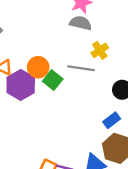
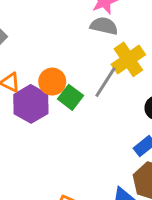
yellow cross: (100, 50) -> (128, 59), size x1.5
gray line: (81, 68) -> (106, 82), turned -65

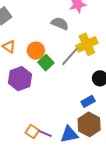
gray semicircle: (104, 26) -> (60, 23), moved
purple hexagon: (31, 104) -> (20, 79), moved

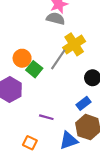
gray semicircle: (60, 23) -> (56, 19), moved
purple line: (45, 134) -> (46, 117), moved

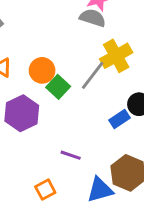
blue rectangle: (84, 103) -> (120, 119), moved
orange square: (30, 143) -> (45, 190), turned 32

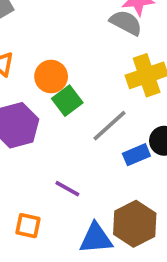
gray line: (93, 75) -> (110, 126), moved
orange square: (45, 190) -> (28, 226), turned 30

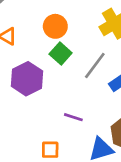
orange circle: (51, 76) -> (55, 26), moved

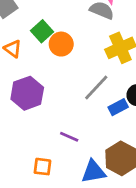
green square: (61, 53) -> (42, 31), moved

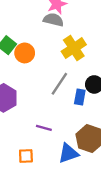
blue rectangle: (118, 107) -> (80, 97), turned -42

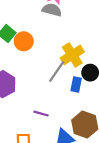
yellow cross: (74, 48) -> (72, 55), moved

